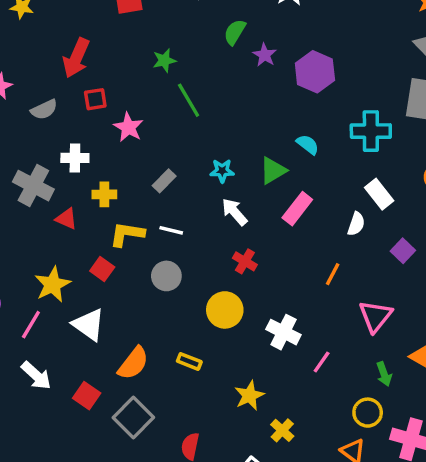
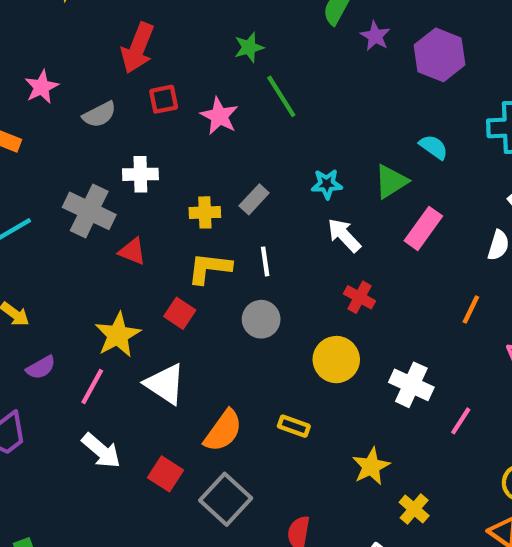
pink star: (128, 127) -> (219, 116), moved
yellow cross: (104, 194) -> (205, 212), moved
white line: (171, 230) -> (265, 261), turned 70

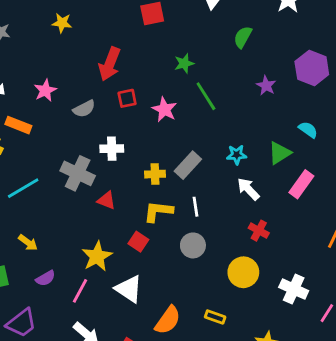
purple star: (375, 36) -> (266, 86), moved
gray rectangle: (254, 199) -> (188, 165), size x1.4

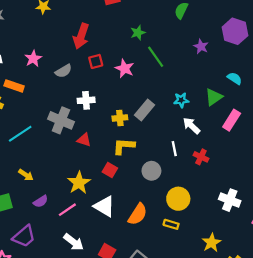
white line: (195, 207) -> (174, 149), moved
yellow circle: (243, 272) -> (178, 199), moved
pink line: (80, 291) -> (67, 210), turned 30
orange semicircle: (168, 320) -> (138, 214), moved

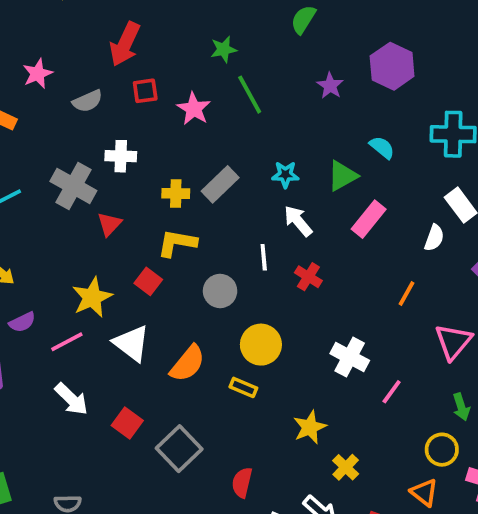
red triangle: (84, 140) -> (109, 224), turned 48

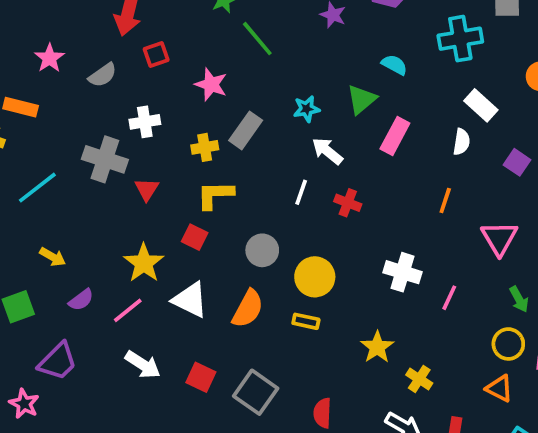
pink star: (194, 109) -> (211, 84), moved
white line: (264, 257) -> (301, 192), turned 35
gray circle: (220, 291) -> (262, 250), moved

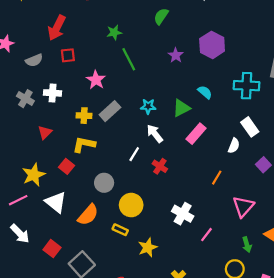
gray cross: (105, 159) -> (25, 99), moved, size x0.7
yellow star: (377, 347) -> (148, 247), moved

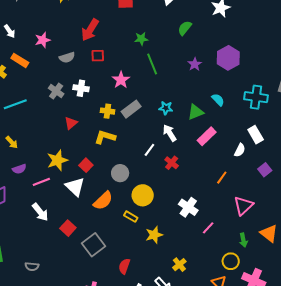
red square: (67, 166) -> (86, 165), moved

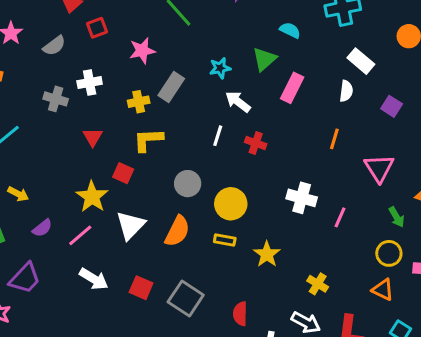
pink star: (121, 80) -> (142, 51), turned -30
red square: (86, 165) -> (123, 173), moved
white triangle: (75, 187) -> (131, 225), turned 50

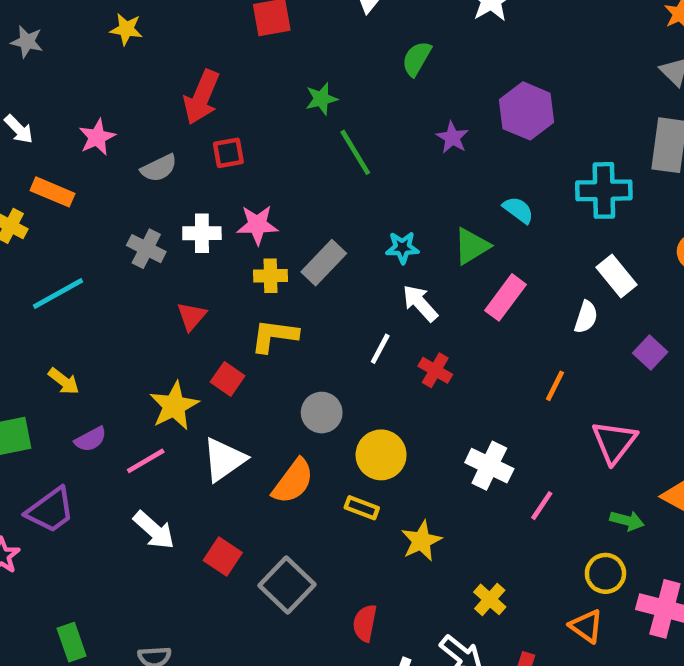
pink star: (142, 51) -> (257, 225), moved
green arrow: (397, 217) -> (627, 521), turned -55

